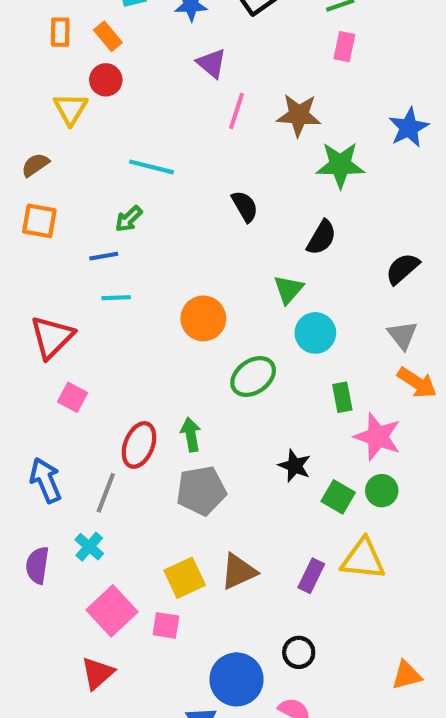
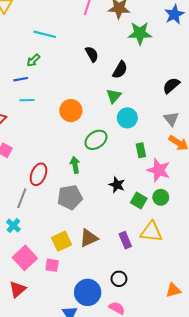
black semicircle: (322, 238) -> (120, 70), moved
green arrow: (191, 435) -> (75, 165), moved
purple rectangle: (311, 576) -> (125, 240), turned -49

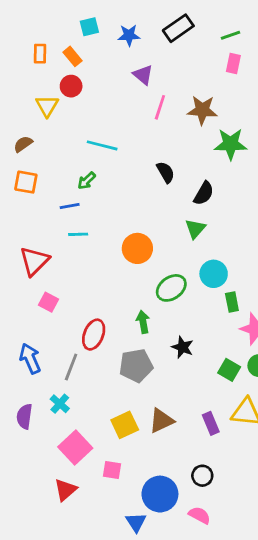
cyan circle: (127, 118) -> (214, 274), moved
black star: (117, 185) -> (183, 347), moved
pink square: (52, 265) -> (112, 470), moved

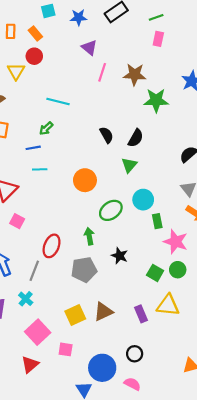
black semicircle: (166, 172) -> (107, 135), moved

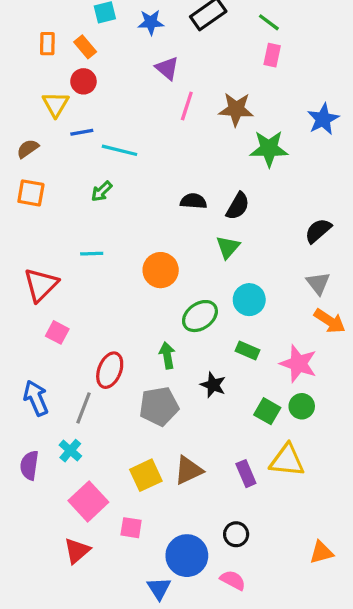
green line: (156, 17) -> (269, 22), turned 56
black semicircle: (107, 135) -> (193, 201), turned -56
blue line: (33, 148) -> (82, 132), moved
green rectangle: (157, 221) -> (248, 350), moved, turned -56

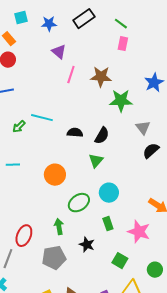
cyan line: (120, 150) -> (42, 118), moved
gray triangle: (318, 283) -> (143, 128), moved
green rectangle: (248, 350) -> (108, 224), turned 48
green circle: (302, 406) -> (155, 270), moved

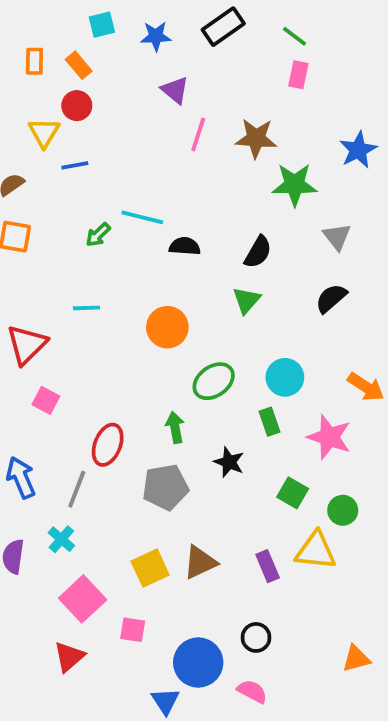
black semicircle: (75, 133) -> (185, 246), moved
black semicircle: (151, 151) -> (331, 298), moved
cyan circle: (109, 193) -> (285, 377), moved
green circle: (155, 270) -> (343, 510), moved

